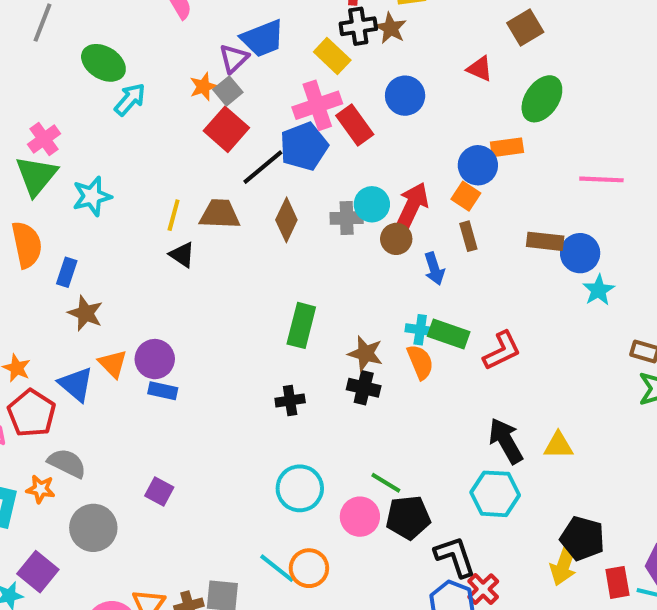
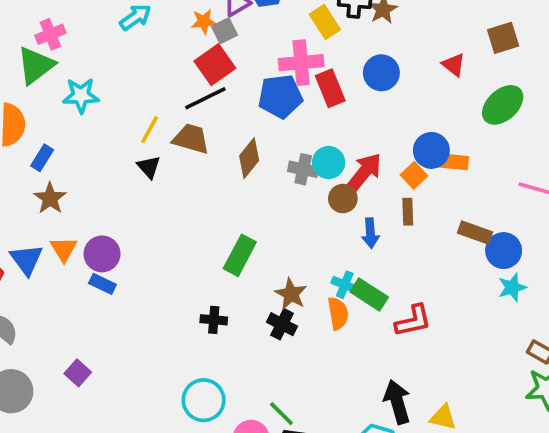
orange rectangle: (507, 147) -> (454, 162), moved
black line: (263, 167) -> (205, 98), moved

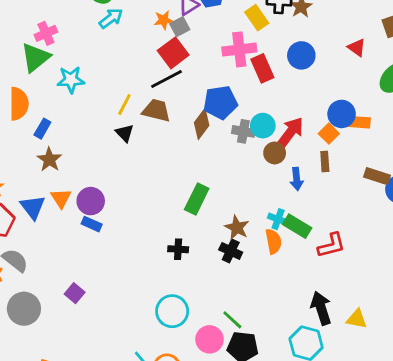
blue pentagon: (280, 96) -> (220, 102), moved

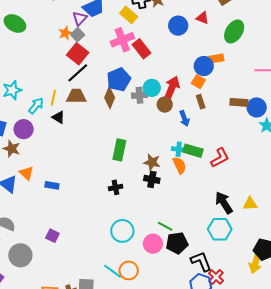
cyan arrow: (111, 18) -> (36, 106), moved
blue circle: (301, 55) -> (178, 26), moved
orange rectangle: (359, 122) -> (216, 59), moved
purple circle: (91, 201) -> (24, 129), moved

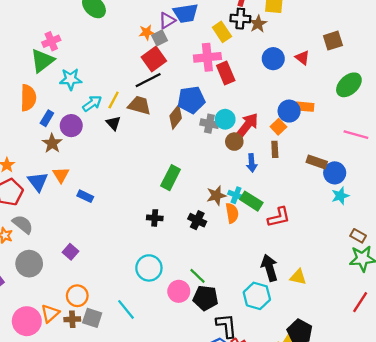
green ellipse: (234, 31) -> (349, 85), moved
brown star: (152, 162) -> (216, 195), moved, turned 30
orange circle: (129, 270) -> (77, 296), moved

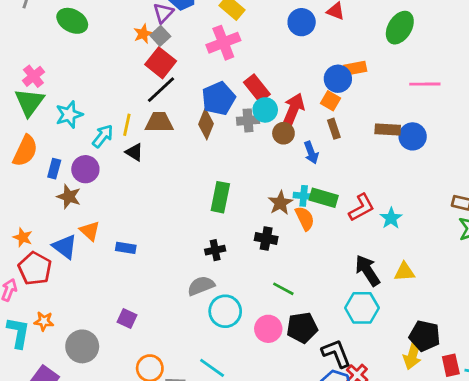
red rectangle: (226, 73) -> (257, 88), moved
orange semicircle: (28, 98) -> (25, 151), turned 40
cyan star: (340, 196) -> (391, 218), moved
gray semicircle: (23, 224) -> (201, 286), moved, turned -45
green line: (197, 276) -> (283, 289), moved

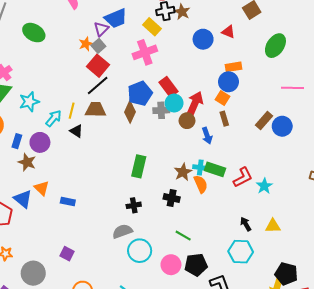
orange rectangle: (355, 68) -> (233, 67), moved
brown rectangle: (388, 129) -> (264, 120), turned -54
black arrow: (367, 270) -> (246, 224), size x0.6

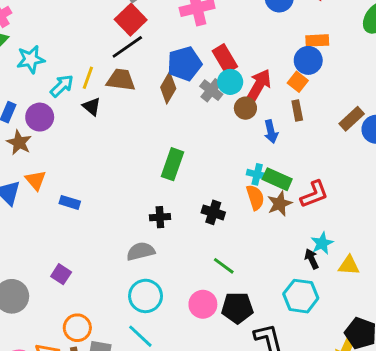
gray cross: (161, 110) -> (211, 90), turned 35
brown star: (183, 172) -> (280, 204), moved
cyan star: (264, 186) -> (322, 243), moved
cyan circle: (140, 251) -> (146, 296), moved

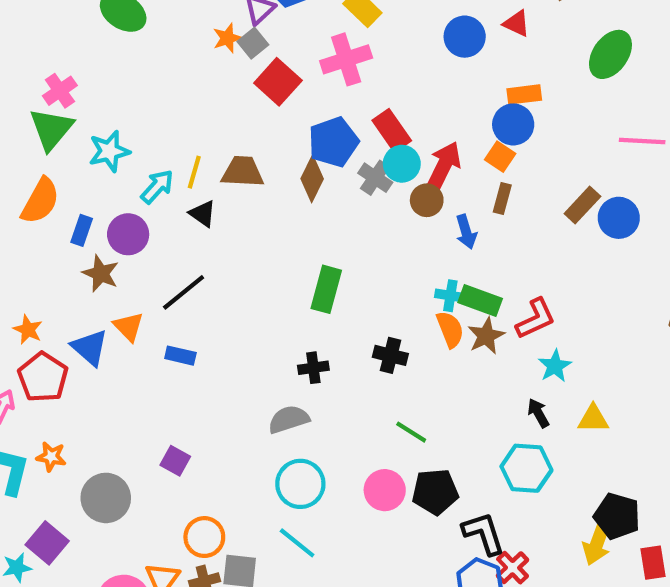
red square: (131, 20) -> (278, 82), moved
black line: (127, 47) -> (184, 292), moved
brown rectangle: (297, 111) -> (502, 199), turned 30
cyan star: (322, 243) -> (555, 366), moved

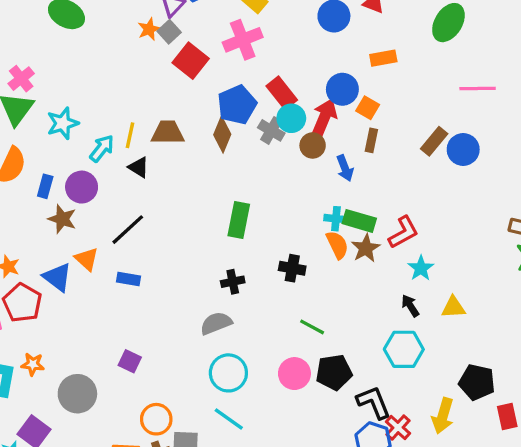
blue circle: (513, 124) -> (342, 89), moved
yellow arrow: (597, 542) -> (443, 416), moved

